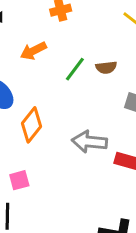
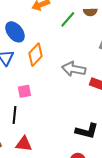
brown semicircle: (106, 67) -> (90, 12), moved

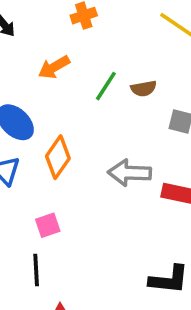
brown semicircle: (90, 12) -> (144, 89), moved

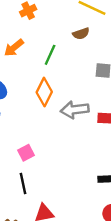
brown semicircle: (144, 89) -> (81, 34), moved
orange diamond: (58, 157) -> (44, 92), moved

